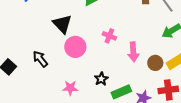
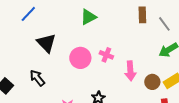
black triangle: (62, 24) -> (46, 43), moved
pink circle: (75, 47) -> (80, 58), moved

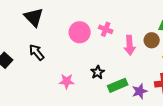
black triangle: (46, 43) -> (34, 17), moved
brown circle: (152, 82) -> (152, 40), moved

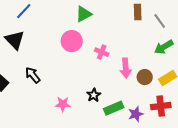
black triangle: (34, 17) -> (15, 40), moved
pink circle: (80, 32) -> (72, 41), moved
brown circle: (152, 40) -> (145, 77), moved

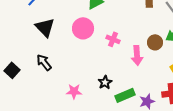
black triangle: (15, 40) -> (45, 27), moved
brown circle: (145, 77) -> (155, 42), moved

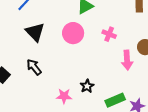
pink cross: (113, 39) -> (109, 34), moved
black star: (105, 82) -> (87, 86), moved

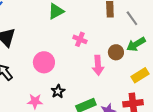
pink circle: (73, 33) -> (44, 62), moved

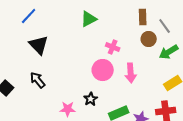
brown circle: (116, 52) -> (149, 39), moved
pink circle: (44, 62) -> (103, 70), moved

